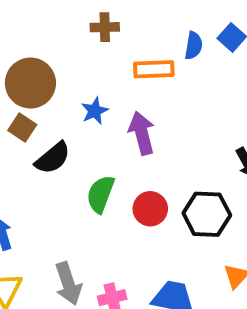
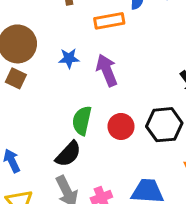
blue star: (95, 111) -> (69, 58), turned 30
black semicircle: (53, 158) -> (68, 154), moved

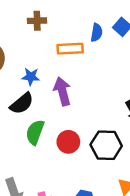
black semicircle: (68, 154) -> (22, 103), moved

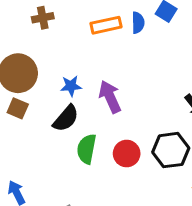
brown cross: (37, 21) -> (43, 18), moved
orange rectangle: (70, 49) -> (106, 25), moved

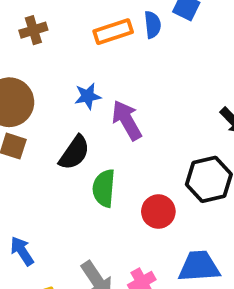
blue star: (71, 86) -> (88, 96), moved
red circle: (127, 154) -> (158, 212), moved

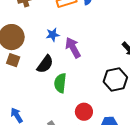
red circle: (158, 212) -> (84, 112), moved

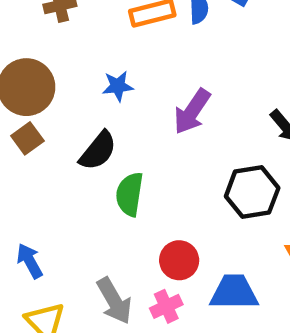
purple arrow: (73, 48) -> (192, 112), moved, turned -120
brown square: (13, 60) -> (27, 138), turned 32

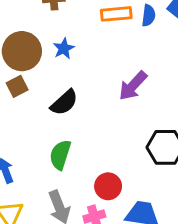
blue star: (118, 86) -> (64, 48), moved, turned -30
green semicircle: (130, 194) -> (60, 155), moved

